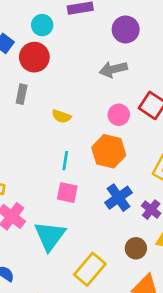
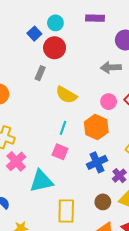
cyan circle: (42, 25) -> (55, 23), moved
yellow semicircle: (61, 116) -> (66, 95), size x1.5
cyan triangle: (50, 236) -> (41, 181), turned 30
yellow rectangle: (90, 269) -> (66, 211), turned -50

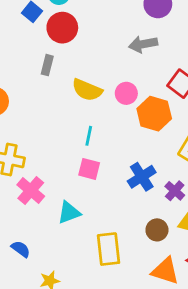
pink circle: (109, 102) -> (126, 93), moved
orange hexagon: (96, 127) -> (154, 114), moved
cyan triangle: (41, 181) -> (69, 213), size x0.7

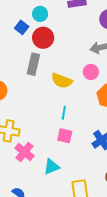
gray rectangle: (47, 65) -> (33, 64), size x1.5
pink circle: (126, 93) -> (91, 72), moved

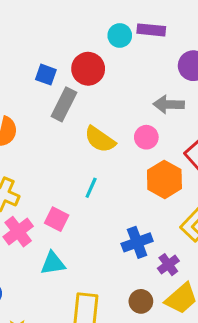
cyan circle: (40, 14) -> (120, 35), moved
blue square: (22, 27) -> (46, 75), moved, turned -32
pink square: (65, 136) -> (57, 219), moved

